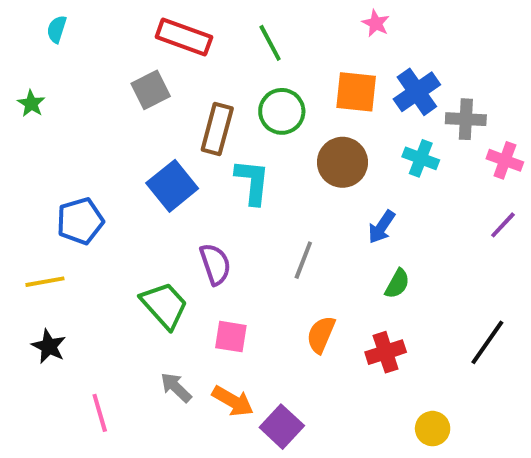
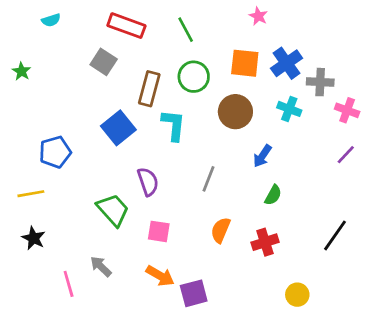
cyan semicircle: (57, 29) -> (51, 20), moved, turned -126
gray square: (151, 90) -> (104, 62), turned -30
gray arrow: (176, 387) -> (101, 266), moved
purple square: (282, 427) -> (194, 293), turned 32

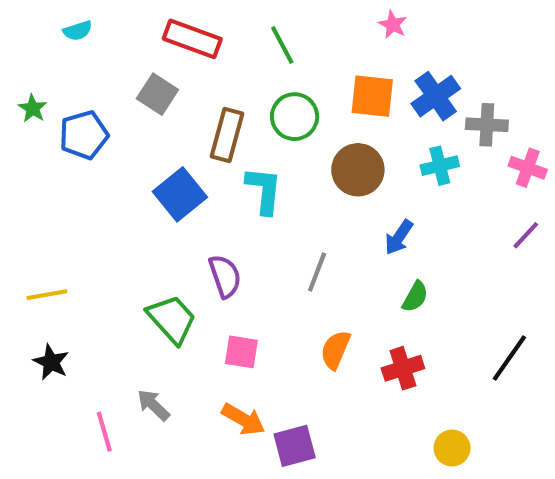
cyan cross: (289, 109) -> (440, 166), turned -35
blue pentagon: (55, 152) -> (84, 135), moved

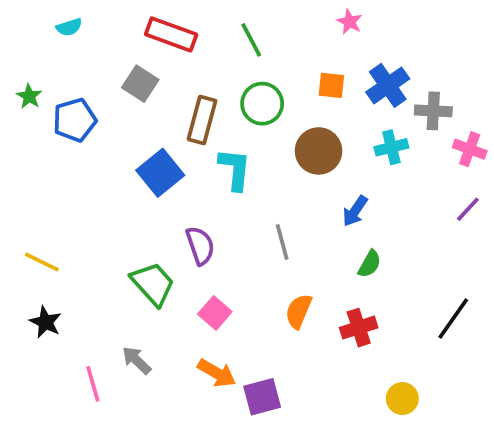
orange square: (372, 96) -> (331, 85), size x0.7
gray line: (317, 272) -> (282, 242), turned -36
yellow line: (47, 295) -> (42, 262), turned 36
pink square: (241, 352) -> (215, 313), turned 32

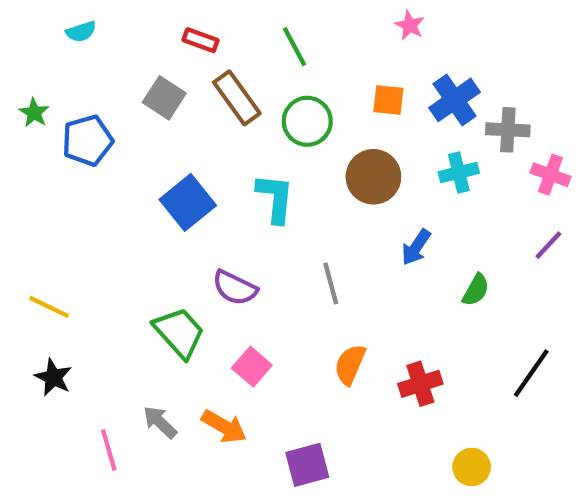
red rectangle: (171, 34) -> (201, 40), size x0.6
brown rectangle: (202, 120) -> (237, 98), moved, turned -51
purple semicircle: (200, 246) -> (235, 288), turned 135
green semicircle: (370, 264) -> (476, 290), moved
orange arrow: (217, 373) -> (224, 426), moved

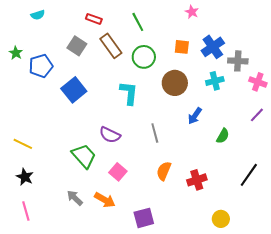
blue square: (188, 202) -> (74, 90), moved
pink line: (109, 450) -> (26, 211), moved

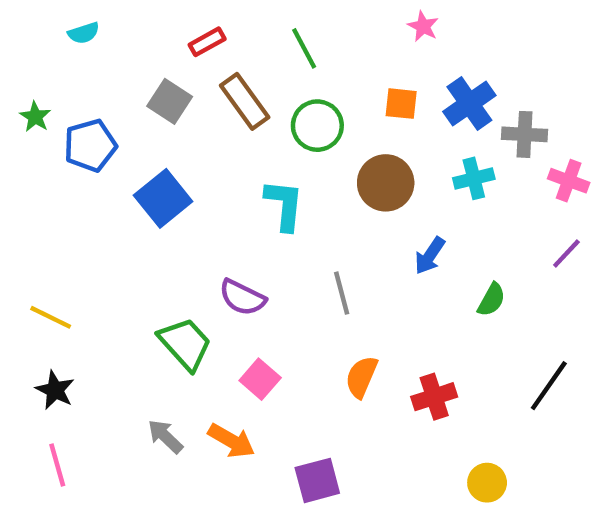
red rectangle: (94, 19) -> (207, 42), turned -49

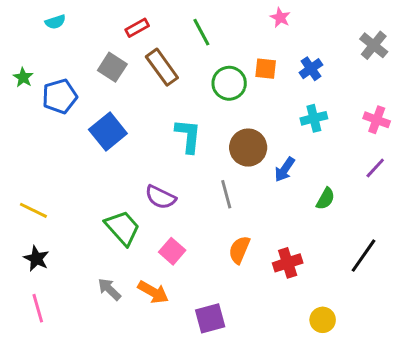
blue cross: (469, 104) -> (311, 69), size x0.7
green circle: (317, 126) -> (229, 83), moved
gray cross: (525, 134) -> (374, 45), moved, turned 36
brown circle: (386, 183) -> (248, 148), moved

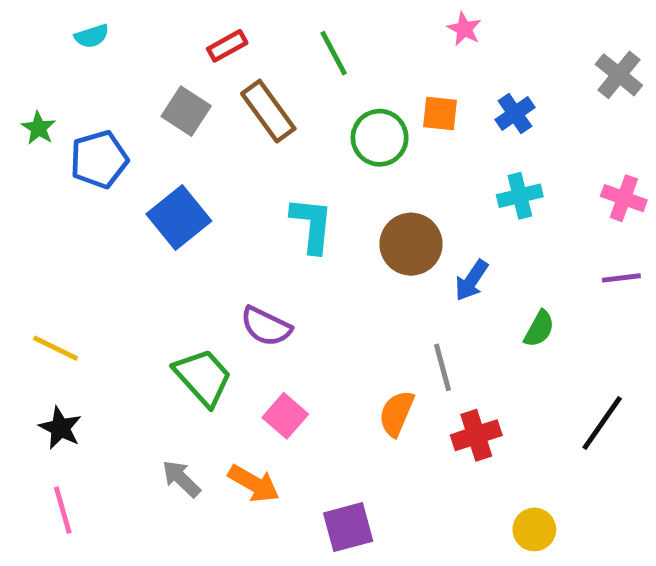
purple line: (375, 168) -> (621, 278), turned 40
gray line: (226, 194) -> (442, 367), moved

